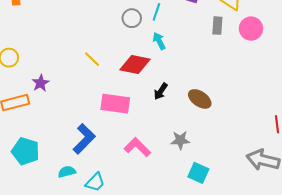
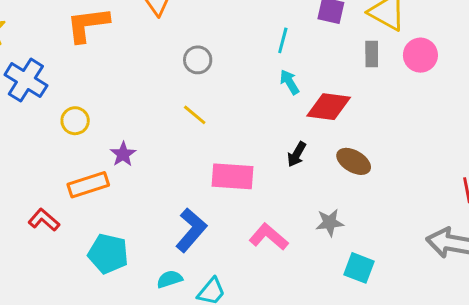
gray circle: (132, 18) -> (198, 60), moved
red diamond: (135, 64) -> (329, 107), moved

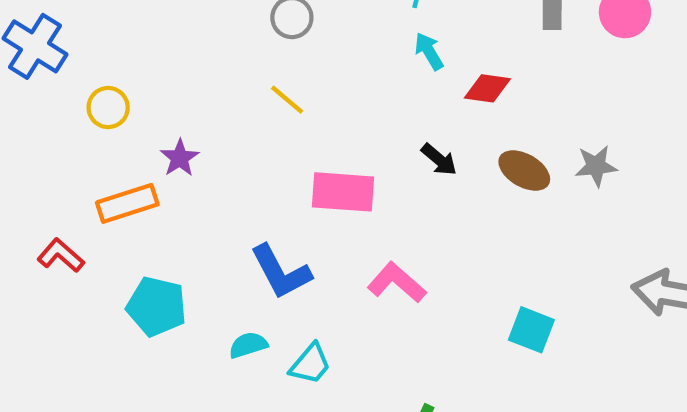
red diamond: (329, 107) -> (487, 88), size x0.7
black arrow: (297, 154) -> (439, 160), turned -80
gray star: (330, 223) -> (596, 166), moved
blue L-shape: (191, 230) -> (281, 272), turned 111

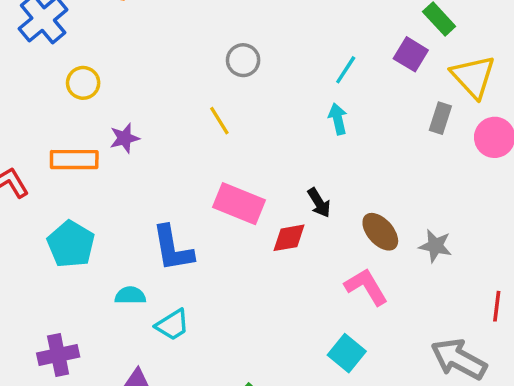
red diamond: (487, 88) -> (289, 238), moved, turned -36
pink L-shape: (397, 283) -> (366, 287), moved

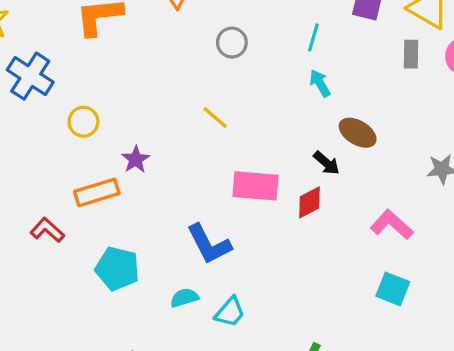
gray circle: (243, 60) -> (232, 43), moved
brown ellipse: (380, 232) -> (358, 133), moved

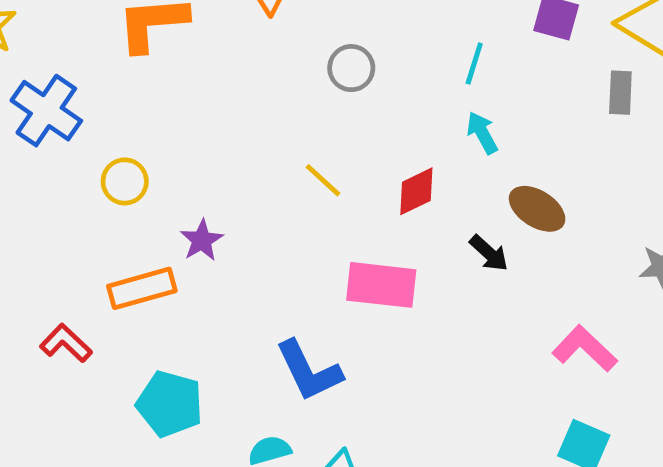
red diamond: (309, 202) -> (416, 191), moved

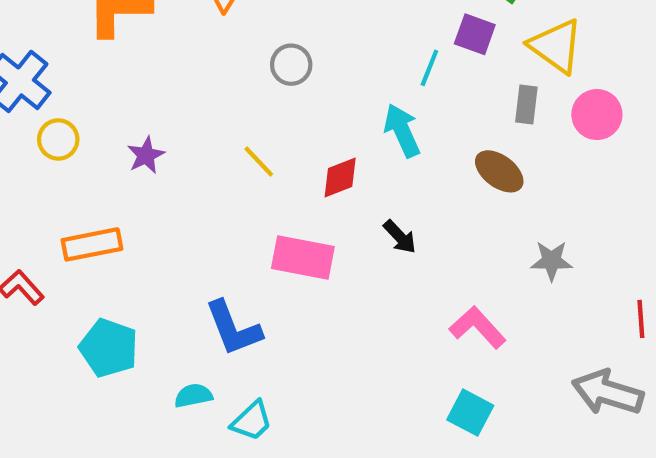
cyan line: (474, 64) -> (429, 68), moved
cyan arrow: (482, 133) -> (402, 131), size x1.4
yellow circle: (125, 181) -> (58, 139), moved
brown ellipse: (537, 209) -> (499, 171), moved
purple star: (202, 240) -> (146, 155), moved

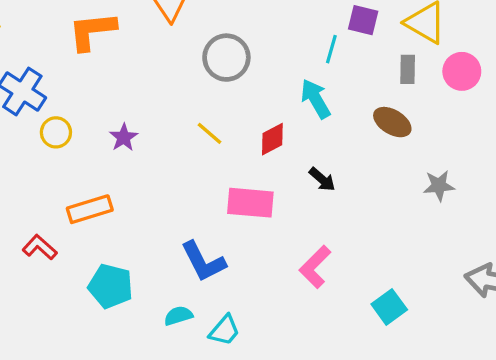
gray circle: (291, 65) -> (226, 58), size x1.5
pink L-shape: (478, 327) -> (315, 267), moved, turned -87
cyan square: (470, 413) -> (389, 307), turned 32

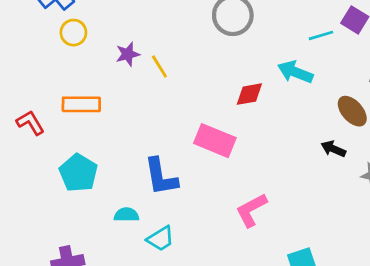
cyan line: (331, 49) -> (321, 35), turned 40
cyan arrow: (316, 99) -> (295, 72), turned -56
yellow line: (210, 133) -> (159, 67), moved
black arrow: (322, 179) -> (333, 149), moved, turned 145

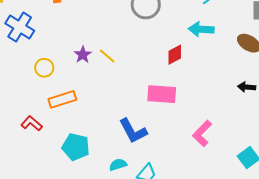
yellow circle: (73, 33) -> (44, 68), moved
black arrow: (333, 149) -> (247, 87), moved

